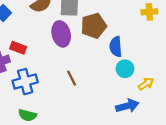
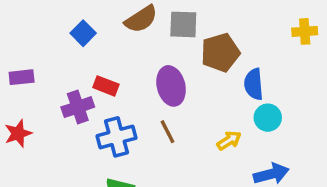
purple ellipse: (61, 34) -> (171, 86), moved
brown line: (72, 78) -> (168, 132), moved
yellow arrow: (146, 84) -> (229, 140), moved

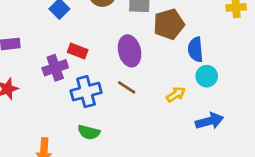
brown line: (168, 132) -> (127, 87), turned -30

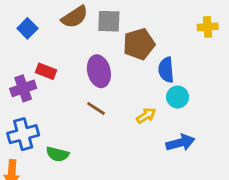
blue cross: (86, 92) -> (23, 134), moved

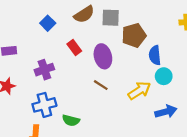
red rectangle: (46, 71) -> (74, 47), moved, turned 32
yellow arrow: (146, 116) -> (139, 91), size x1.5

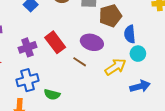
red rectangle: (74, 47) -> (55, 42), moved, size x1.5
purple ellipse: (103, 56) -> (92, 42), moved, turned -60

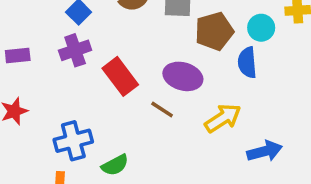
purple cross: (28, 47) -> (75, 50), moved
cyan circle: (138, 54) -> (261, 28), moved
green semicircle: (52, 94) -> (115, 165), turned -42

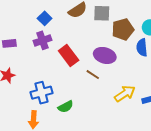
yellow arrow: (223, 118) -> (125, 94), moved

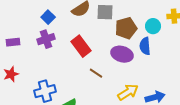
red rectangle: (69, 55) -> (81, 46), moved
purple ellipse: (105, 55) -> (122, 54), moved

